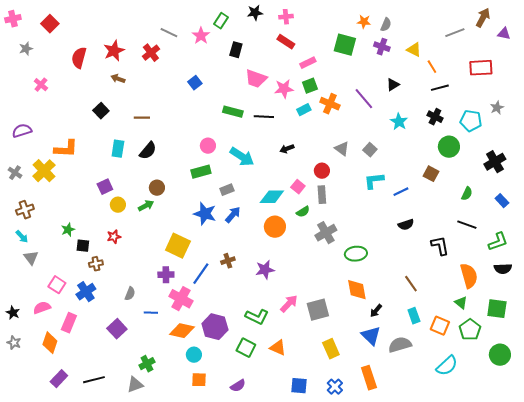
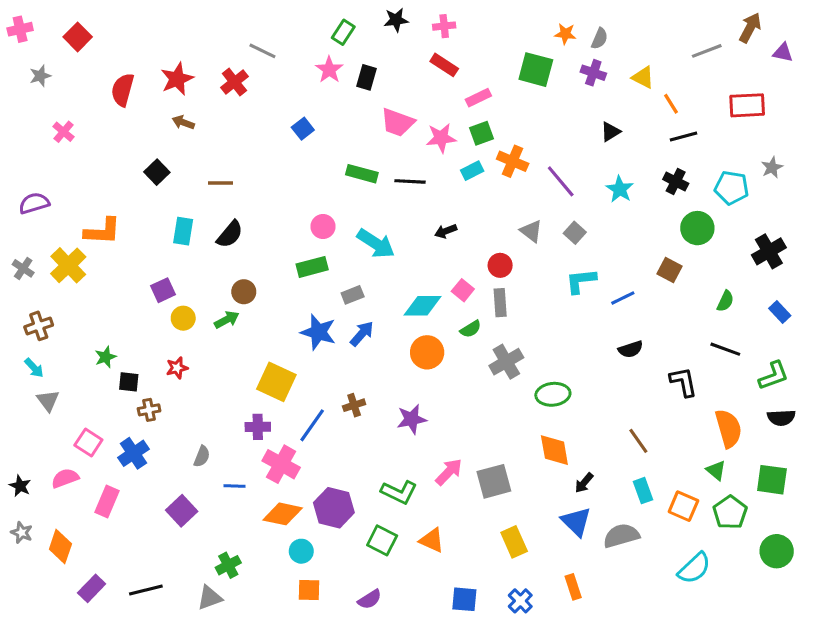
pink star: (201, 36) -> (329, 70), moved
purple line: (364, 99) -> (561, 181), moved
orange diamond: (50, 343) -> (60, 547), moved
orange rectangle: (369, 378) -> (573, 587), size x0.7

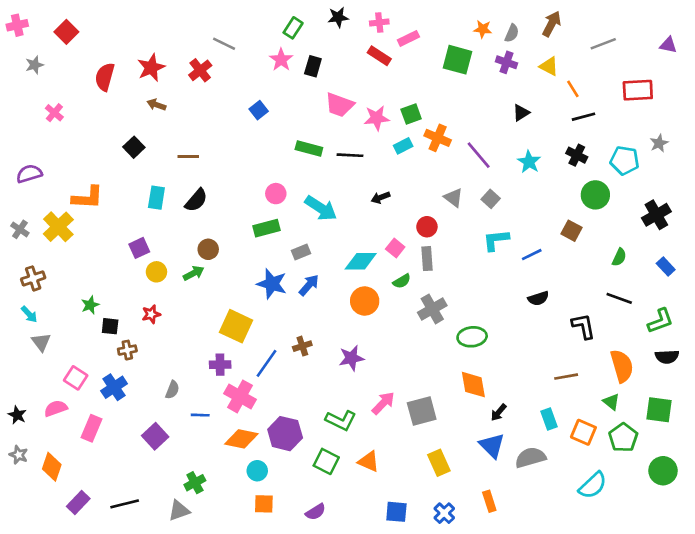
brown arrow: (750, 28) -> (552, 24), moved
pink rectangle: (478, 98) -> (408, 38), moved
brown line: (638, 441) -> (566, 377), moved, turned -65

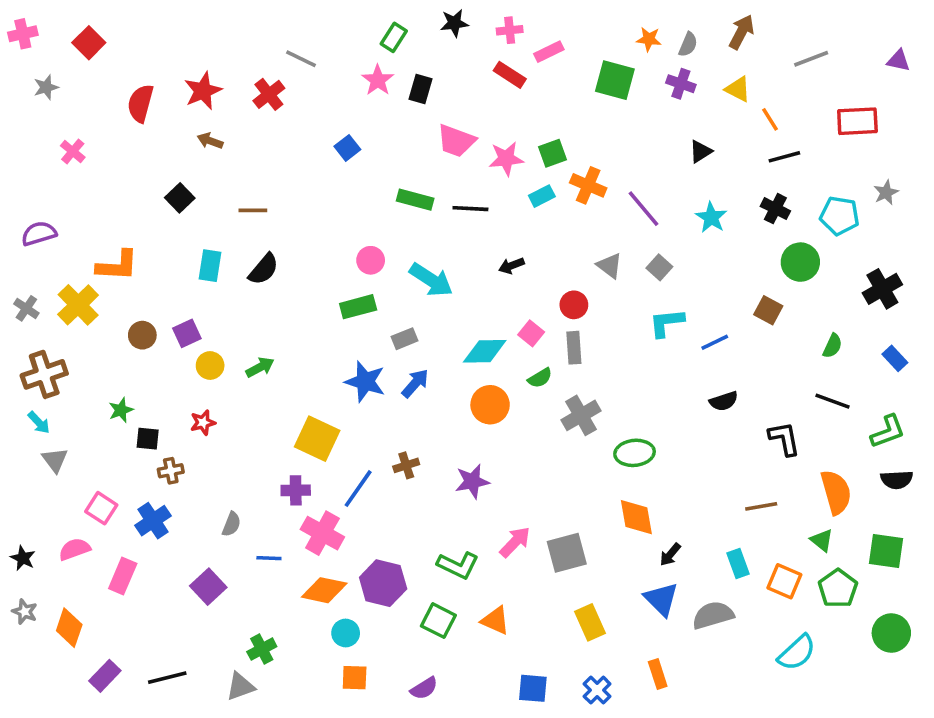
brown circle: (208, 249) -> (142, 335), moved
brown cross: (33, 278) -> (44, 374), size x1.4

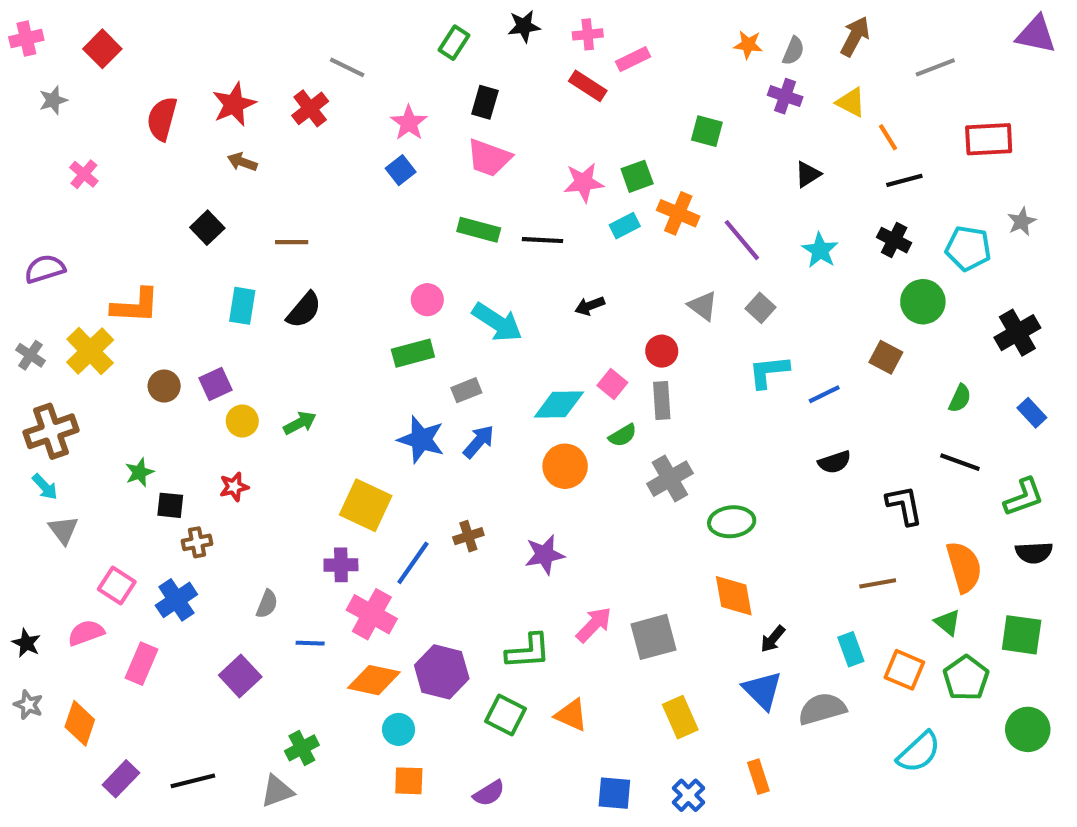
purple triangle: (898, 61) -> (1036, 34), moved, size x1.5
pink star: (378, 80) -> (409, 123), moved
green square: (615, 80) -> (707, 131), moved, size x0.7
pink trapezoid: (456, 141) -> (489, 158), moved
green L-shape: (458, 565) -> (528, 651), turned -30

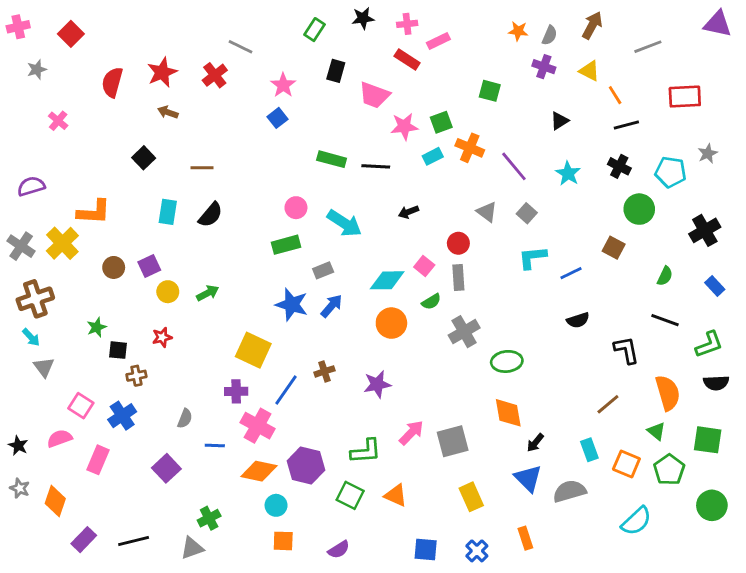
pink trapezoid: (489, 158) -> (374, 95), moved
gray cross: (30, 355) -> (21, 246), size x1.4
brown line: (878, 583) -> (608, 404), turned -30

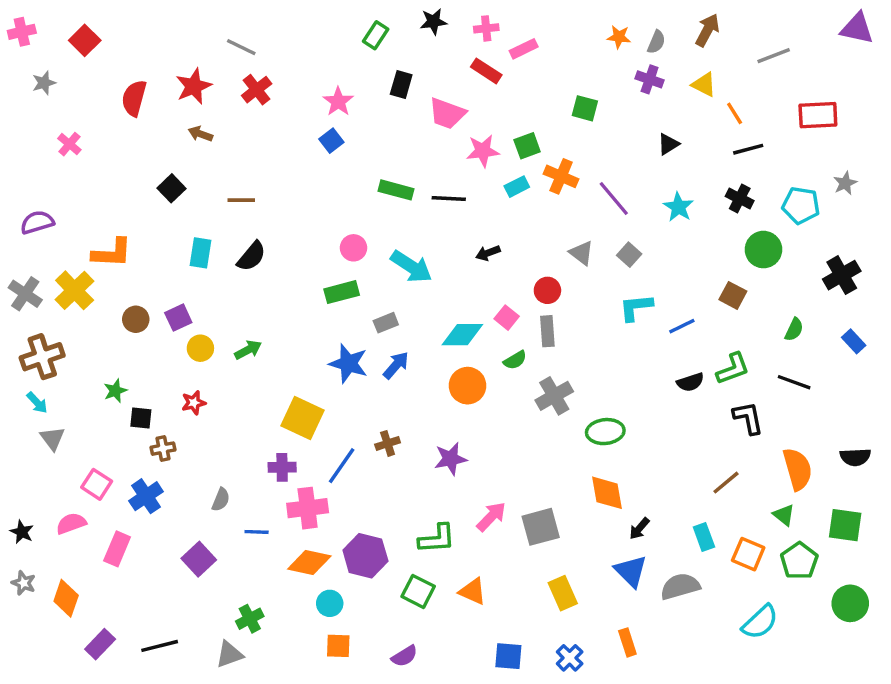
gray line: (240, 47) -> (241, 47), moved
green L-shape: (709, 344) -> (733, 369), moved
pink cross: (258, 426) -> (308, 508), turned -36

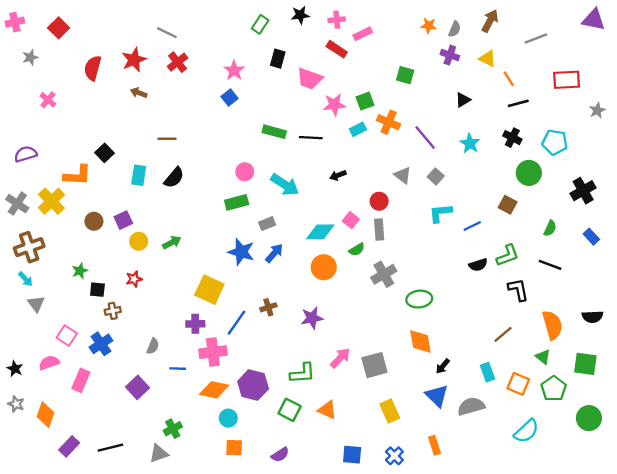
gray star: (845, 183) -> (597, 110), moved
black square: (172, 188) -> (105, 153), moved

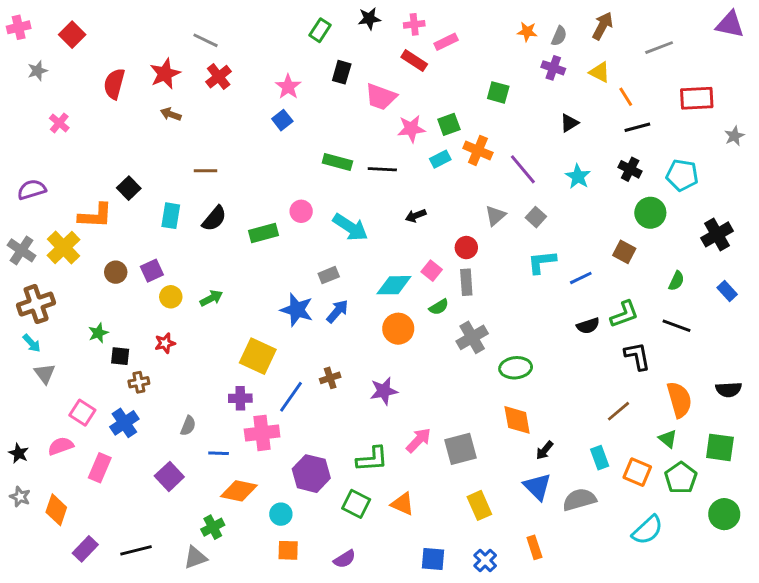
gray triangle: (403, 175) -> (495, 216), turned 42
green rectangle: (237, 202) -> (263, 233), moved
orange diamond: (214, 390) -> (239, 491), moved

